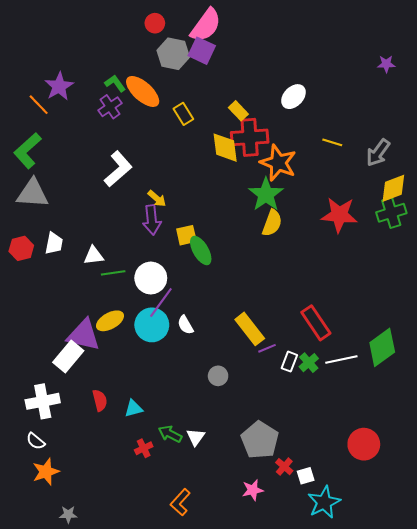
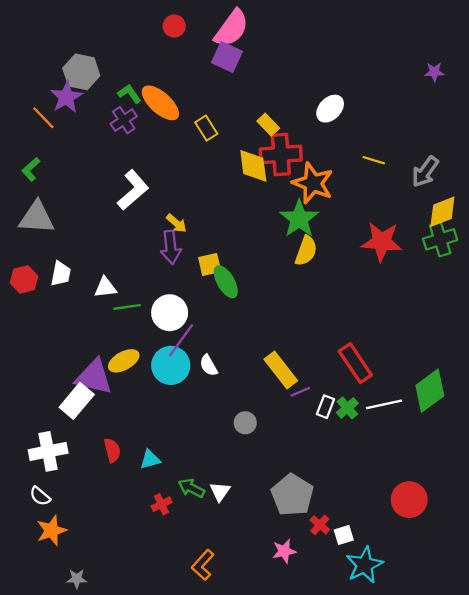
gray hexagon: (173, 54) -> (81, 72), moved
green L-shape: (27, 151) -> (31, 169), size x0.6

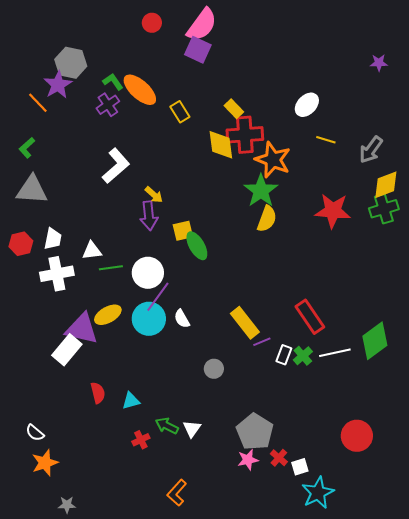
white ellipse: (330, 109) -> (307, 105), moved
white cross: (48, 451) -> (57, 274), moved
pink star: (284, 551) -> (248, 460), moved

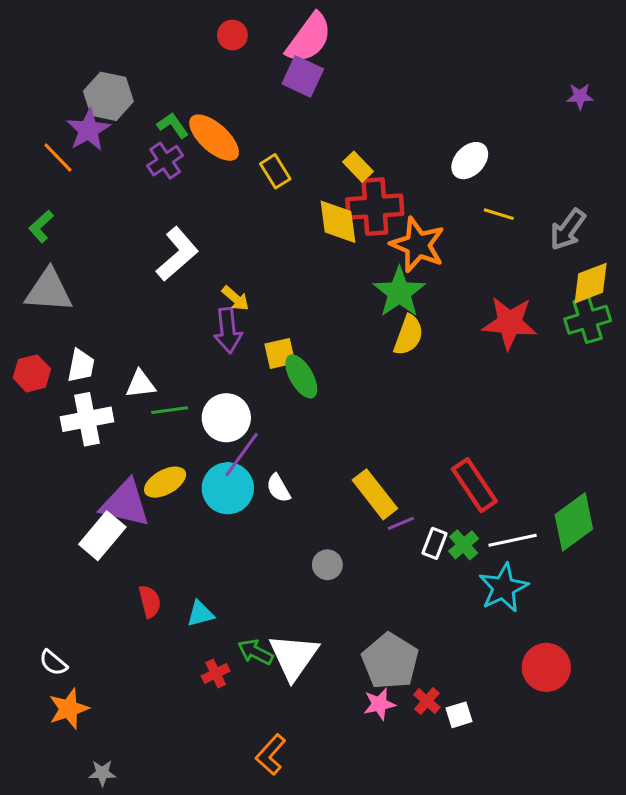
white triangle: (192, 429) -> (294, 657), size x1.8
cyan star: (318, 493) -> (503, 588), moved

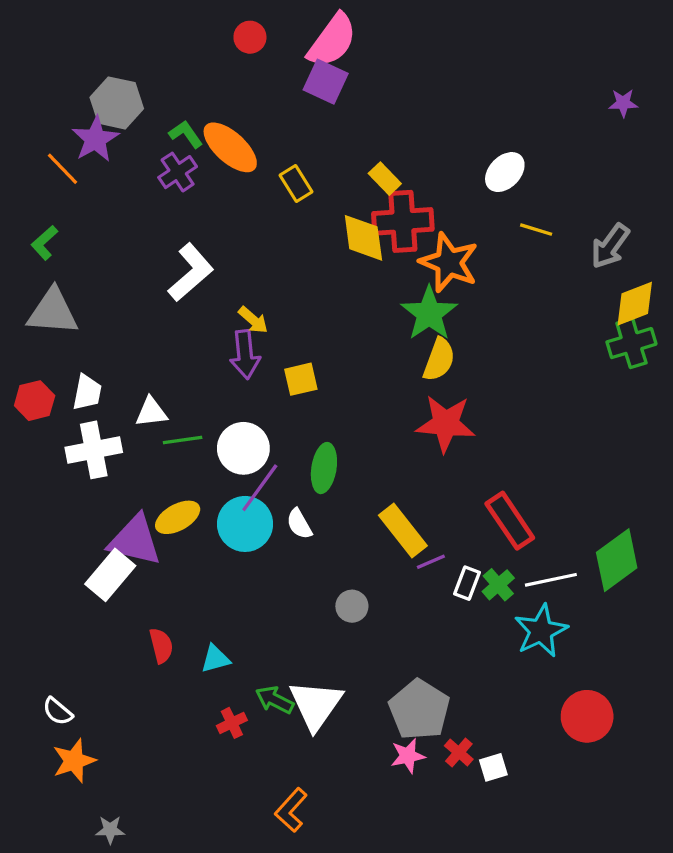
red star: (510, 323) -> (446, 424), moved
green ellipse: (301, 376) -> (324, 468), moved, turned 39

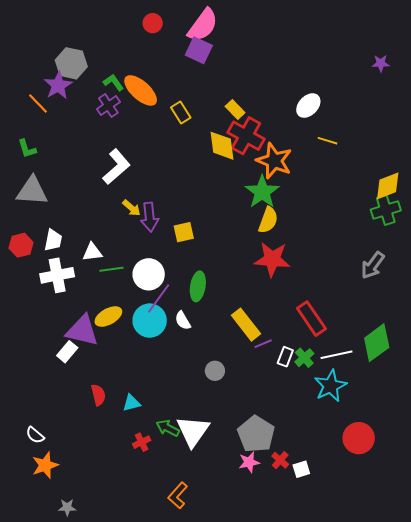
red cross: (403, 221) -> (246, 136), turned 33
green L-shape: (44, 243) -> (27, 149), turned -65
gray arrow: (610, 246) -> (373, 265), moved
yellow arrow: (253, 320) -> (132, 208), moved
white rectangle: (110, 575) -> (67, 352), size x0.7

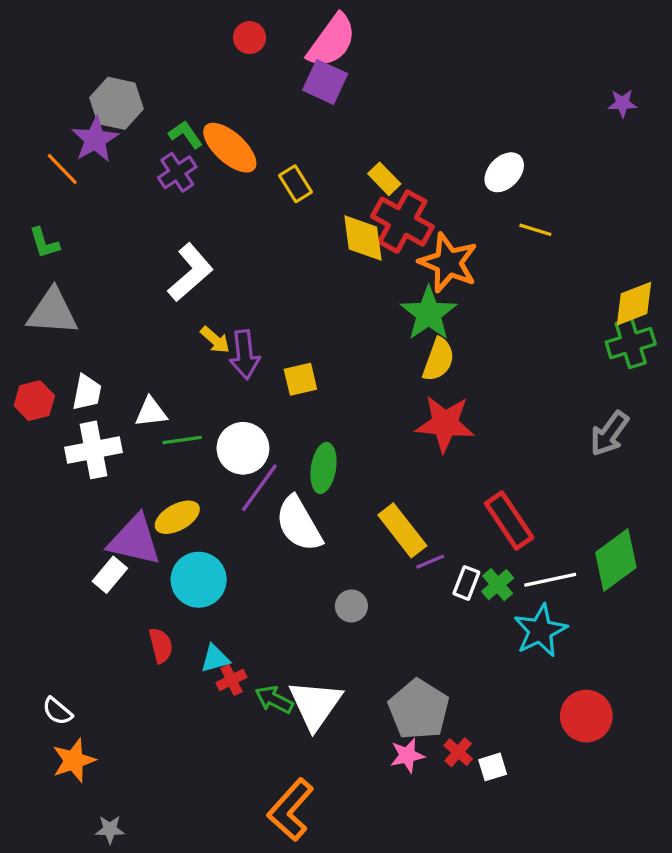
cyan circle: (150, 321) -> (199, 580), moved
white semicircle: (183, 321) -> (299, 524), size x1.8
red cross: (142, 442) -> (231, 680), moved
orange L-shape: (178, 495) -> (291, 810), size x1.4

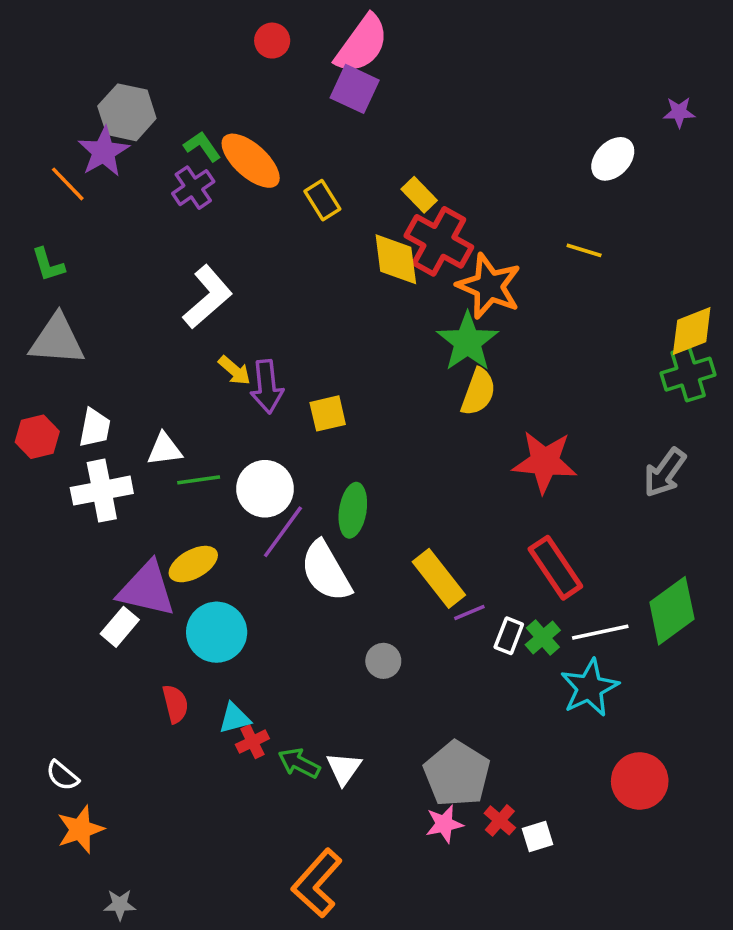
white ellipse: (504, 172) -> (613, 159), moved
red star: (445, 424) -> (545, 462), moved
white triangle: (315, 705) -> (344, 768), size x0.6

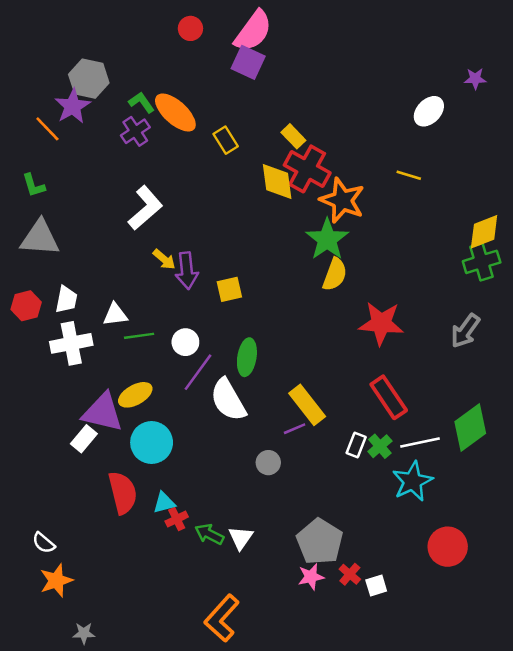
white circle: (265, 489) -> (185, 342), size x0.7
purple line: (469, 612) -> (295, 429), moved
red semicircle: (175, 704) -> (123, 493), size x1.6

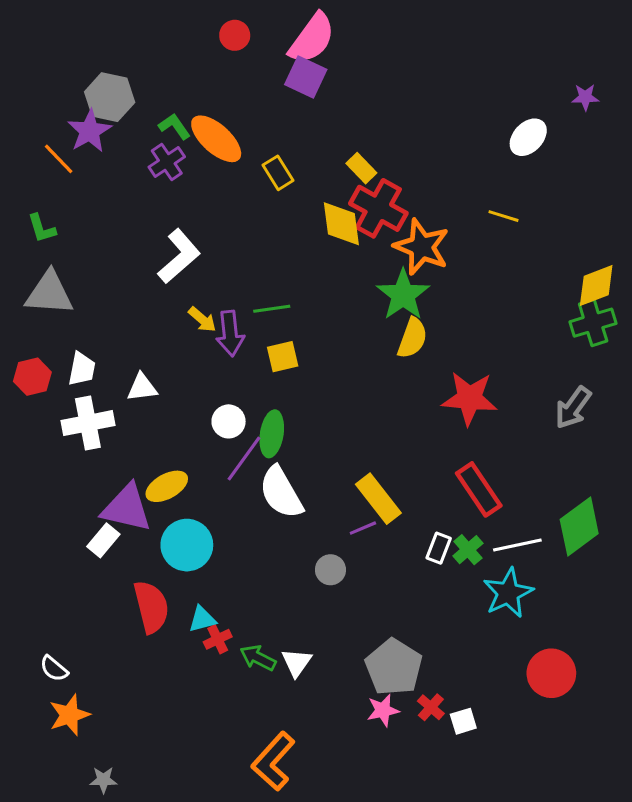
green line: (139, 336) -> (272, 309), moved
green ellipse: (247, 357) -> (272, 434), moved

